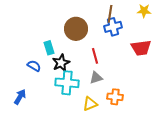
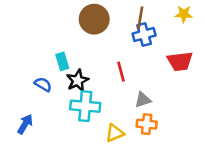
brown circle: (76, 29) -> (94, 19), moved
gray triangle: (96, 78) -> (143, 100), moved

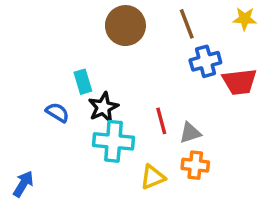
brown line: (140, 18) -> (187, 24), turned -30
blue cross: (144, 35) -> (205, 61), moved
red line: (121, 72) -> (161, 121), moved
blue arrow: (25, 124) -> (23, 184), moved

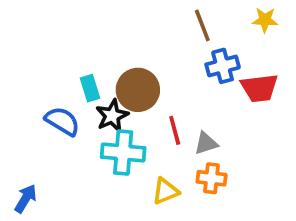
brown circle: (125, 26) -> (138, 90), moved
blue semicircle: (57, 112) -> (62, 121), size x1.4

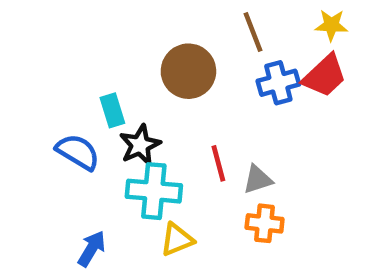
red trapezoid: (259, 88) -> (324, 76), moved, turned -36
brown circle: (138, 90) -> (188, 71), moved
yellow triangle: (165, 191) -> (177, 239), moved
blue arrow: (26, 199) -> (92, 249), moved

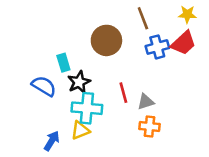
yellow triangle: (177, 239) -> (80, 130), moved

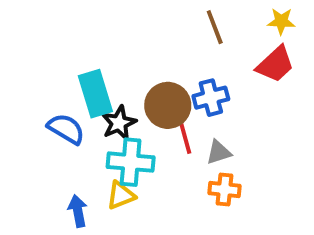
brown circle: (106, 40) -> (168, 105), moved
blue cross: (157, 47) -> (211, 98), moved
cyan rectangle: (63, 63) -> (95, 94), size x1.6
blue arrow: (52, 141) -> (78, 211), turned -42

